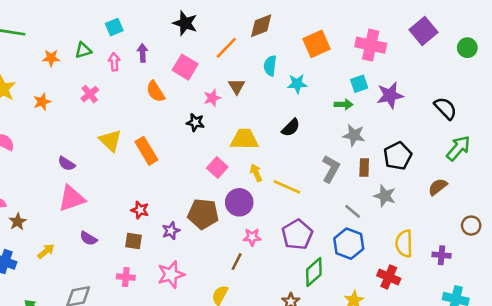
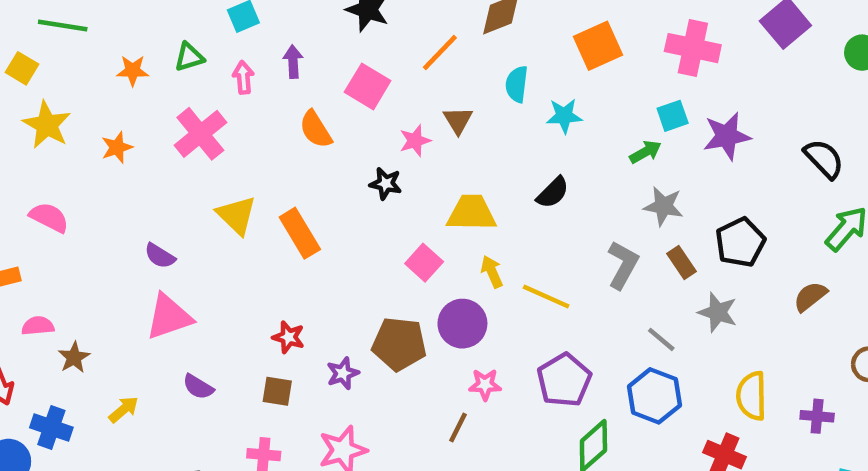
pink cross: (90, 94) -> (200, 134), size x1.6
green arrow: (344, 104) -> (645, 152), turned -30
brown rectangle: (364, 168) -> (682, 263), turned -36

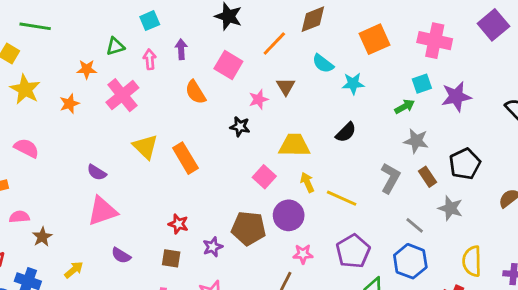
orange star: (133, 71) -> (87, 69), moved
cyan semicircle: (517, 84) -> (323, 64), turned -60

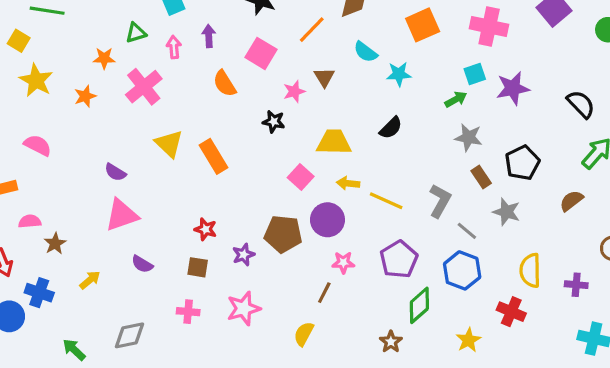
gray L-shape: (390, 178) -> (440, 201), moved
yellow arrow: (307, 182) -> (348, 183), turned -60

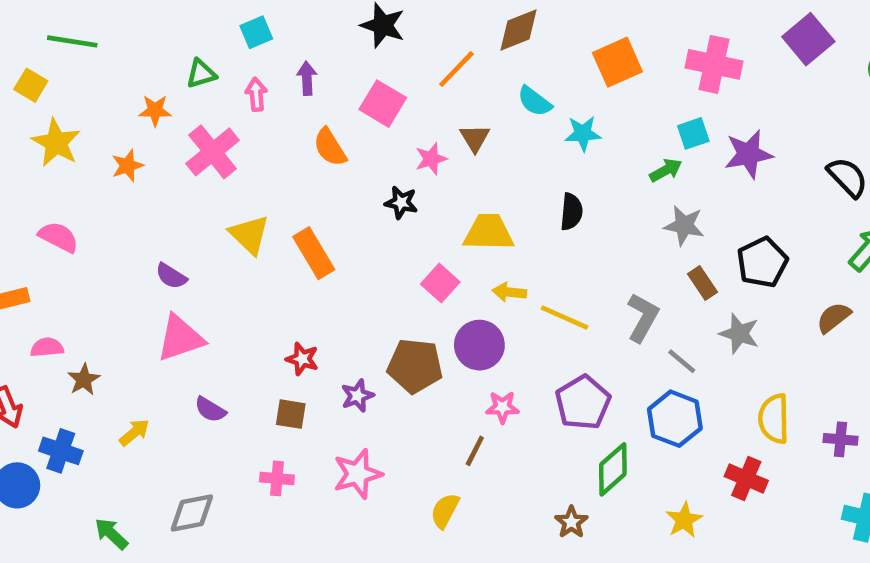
black semicircle: (391, 128) -> (571, 212), turned -40

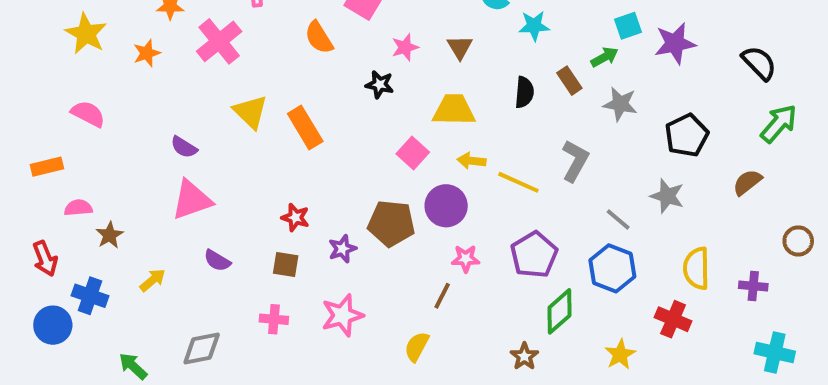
brown triangle: (475, 138) -> (460, 47), moved
brown rectangle: (703, 283) -> (569, 81), moved
gray L-shape: (643, 317) -> (575, 161), moved

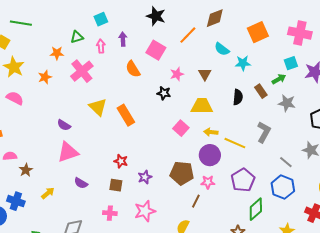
pink semicircle: (88, 114) -> (15, 98), moved
purple circle: (446, 206) -> (210, 155), moved
brown pentagon: (391, 223) -> (182, 173), moved

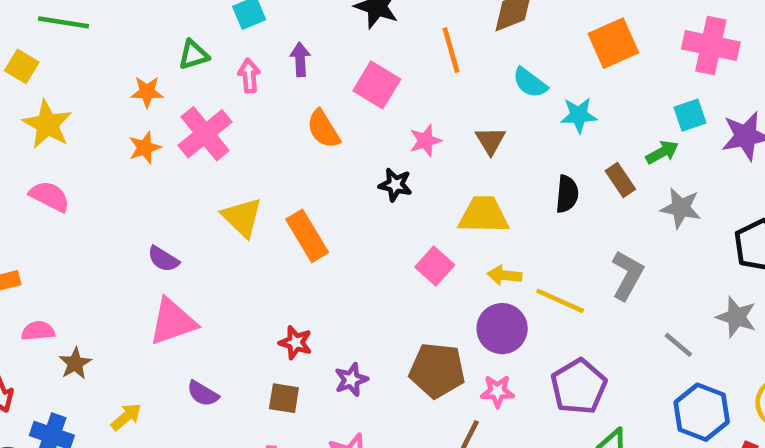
orange line: (188, 35) -> (451, 50), turned -60
orange star: (45, 77) -> (145, 148), moved
blue hexagon: (283, 187) -> (702, 412), moved

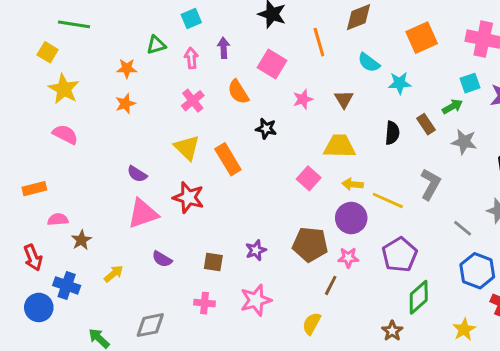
pink cross: (205, 134) -> (193, 101), moved, size x0.7
black star: (395, 185) -> (266, 129), moved
red star: (296, 343) -> (188, 197), moved, size x1.5

